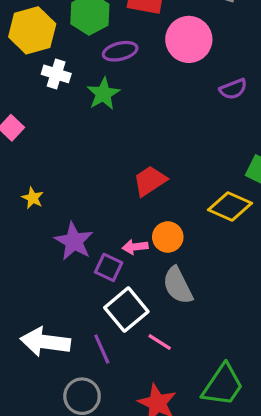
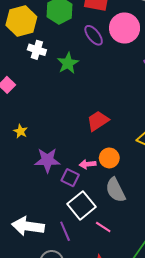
purple ellipse: (120, 51) -> (94, 35), moved, turned 65
purple star: (74, 241) -> (47, 160), turned -30

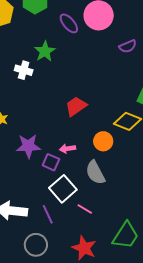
white cross: (37, 50) -> (24, 70), moved
orange circle: (109, 158) -> (103, 141), moved

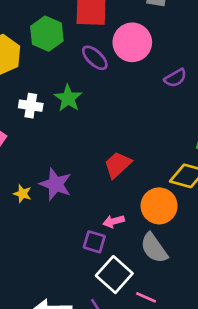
white cross: (24, 70) -> (31, 106), moved
orange circle: (103, 141) -> (159, 206), size x1.4
purple star: (28, 146) -> (56, 184), moved, turned 30

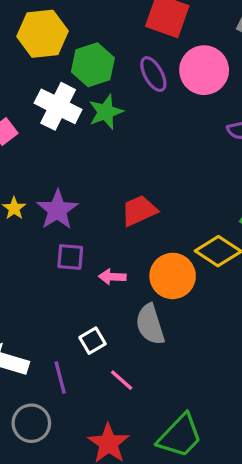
green hexagon: (47, 34) -> (93, 65), moved
white cross: (31, 106) -> (58, 106), size x1.5
purple square: (94, 242) -> (70, 257), moved, turned -30
white square: (114, 275) -> (92, 341), size x0.6

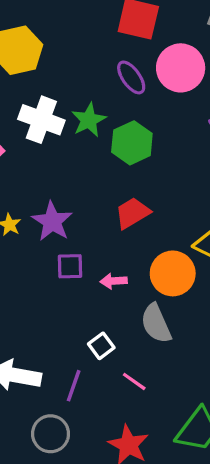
green hexagon: (93, 65) -> (132, 143), moved
purple line: (60, 377) -> (74, 386), turned 40

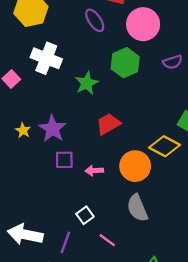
purple ellipse: (131, 77) -> (95, 20), moved
green star: (89, 120) -> (87, 83), moved
green hexagon: (132, 143) -> (125, 63), moved
gray semicircle: (156, 323) -> (137, 208), moved

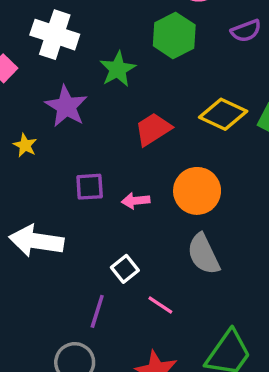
purple star: (53, 129) -> (66, 106), moved
yellow diamond: (165, 146) -> (223, 114), moved
white arrow: (25, 234) -> (36, 241), moved

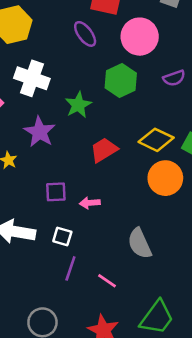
orange circle: (197, 191) -> (165, 178), moved
white square: (125, 269) -> (62, 237), moved, turned -36
purple line: (97, 311) -> (70, 268), moved

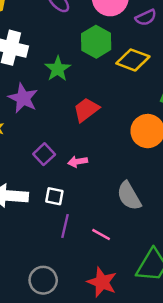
purple semicircle: (174, 78) -> (146, 17), moved
yellow diamond: (156, 140) -> (133, 60), moved
purple square: (56, 192) -> (44, 154), turned -35

